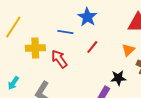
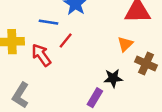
red line: (92, 47) -> (66, 40), moved

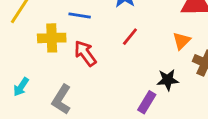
blue line: (49, 22) -> (80, 16), moved
red line: (66, 40) -> (130, 37), moved

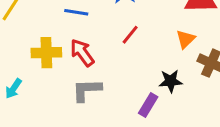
yellow cross: (52, 38) -> (46, 53), moved
gray L-shape: (61, 99) -> (87, 90), moved, turned 56

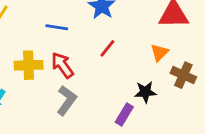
gray L-shape: (87, 90) -> (67, 100), turned 128

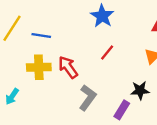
blue line: (57, 27) -> (41, 36), moved
gray L-shape: (67, 100) -> (88, 98), moved

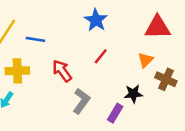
yellow cross: (39, 67) -> (17, 71), moved

